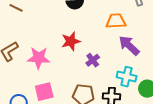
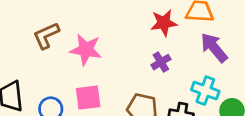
red star: (71, 41) -> (164, 23), moved

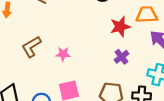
pink star: (86, 50) -> (63, 54), size x0.6

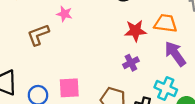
pink star: (63, 54) -> (64, 14), moved

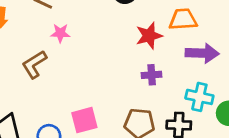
purple arrow: (175, 54) -> (202, 53), turned 140
purple cross: (131, 63) -> (152, 75), turned 35

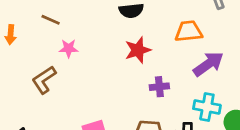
red star: (149, 36) -> (138, 50), moved
purple arrow: (202, 53) -> (208, 64), turned -36

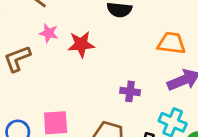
red star: (138, 50) -> (81, 44), moved

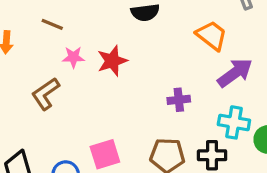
orange trapezoid: (171, 43) -> (212, 35), turned 44

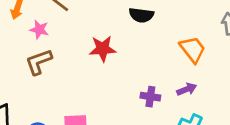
pink star: (73, 57) -> (39, 30), moved
purple arrow: (235, 73) -> (187, 89), moved, size x0.6

